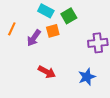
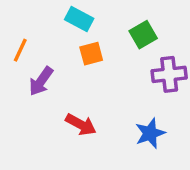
green square: (69, 16) -> (143, 35), moved
purple arrow: (34, 38) -> (41, 81), moved

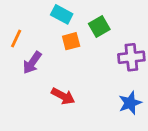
green square: (143, 35) -> (99, 26), moved
blue star: (150, 133) -> (130, 103), moved

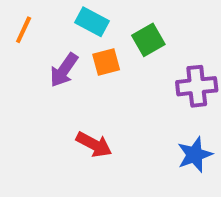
orange line: (16, 39) -> (24, 30), moved
purple arrow: (32, 63) -> (64, 70), moved

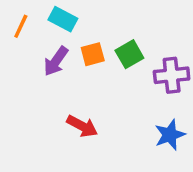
cyan rectangle: (92, 22) -> (63, 19), moved
green square: (148, 40) -> (129, 54), moved

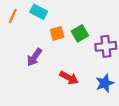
purple arrow: (56, 61) -> (34, 57), moved
red arrow: (82, 126) -> (69, 78), moved

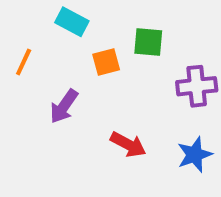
orange line: (13, 16) -> (24, 62), moved
green square: (80, 33) -> (148, 42), moved, turned 35

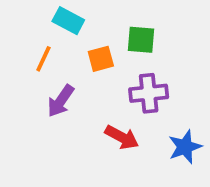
orange line: (24, 62) -> (43, 59), moved
purple cross: (197, 86) -> (149, 93), moved

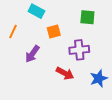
green square: (141, 40) -> (87, 17), moved
orange line: (43, 59) -> (13, 32), moved

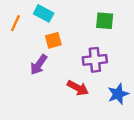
orange line: (13, 32) -> (15, 23), moved
orange square: (54, 32) -> (53, 40), moved

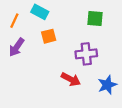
purple arrow: (39, 65) -> (17, 47), moved

